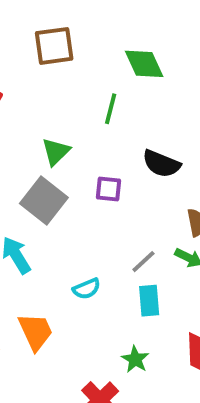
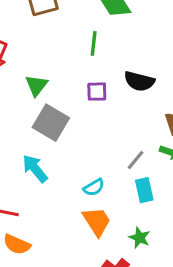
green triangle: (56, 152) -> (37, 85), moved
purple square: (108, 189) -> (97, 92), moved
orange trapezoid: (36, 332) -> (97, 221), moved

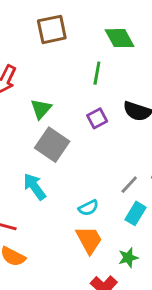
purple square: (97, 92) -> (97, 118), turned -30
cyan rectangle: (144, 190) -> (135, 213), turned 40
green star: (140, 238) -> (128, 258), turned 30

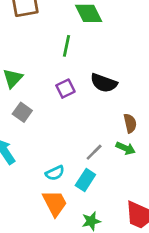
gray square: (52, 145) -> (22, 112), size x0.6
cyan rectangle: (135, 213) -> (85, 180), moved

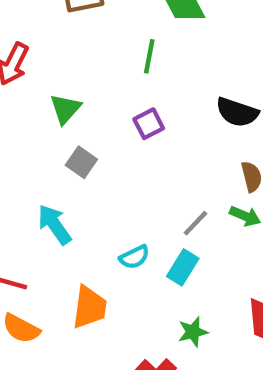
black semicircle: (104, 83) -> (237, 112), moved
orange trapezoid: (55, 203) -> (89, 307), moved, turned 36

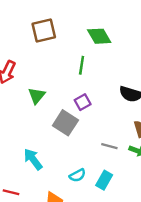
gray square: (81, 162) -> (65, 123), moved, size x1.5
gray line: (196, 223) -> (109, 146), moved, turned 63

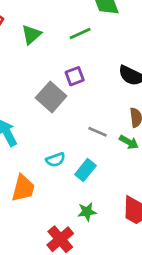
green line: (82, 65) -> (80, 33), turned 48
green triangle: (37, 96) -> (31, 35), moved

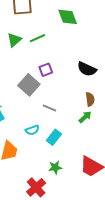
green line: (80, 33) -> (37, 38), moved
gray line: (98, 132) -> (50, 108), moved
green arrow: (129, 142) -> (85, 117), turned -72

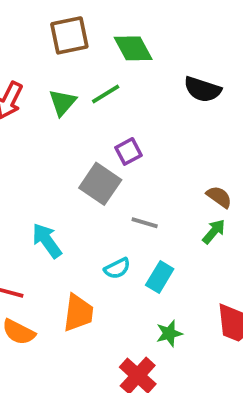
green diamond: (68, 17) -> (133, 48), moved
black semicircle: (87, 69) -> (202, 89), moved
brown semicircle: (90, 99) -> (219, 197), turned -40

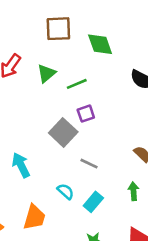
green line: (106, 94) -> (77, 84), moved
green arrow: (214, 231) -> (134, 191), moved, turned -54
cyan semicircle: (117, 268) -> (66, 191), turned -120

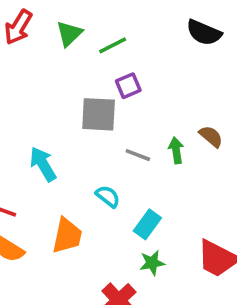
gray square: (63, 132) -> (99, 114), turned -36
green arrow: (134, 191) -> (176, 150), moved
cyan rectangle: (93, 202) -> (147, 224), moved

